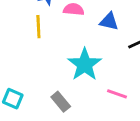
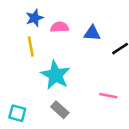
cyan star: (85, 64) -> (55, 75), moved

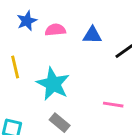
yellow line: (31, 47) -> (15, 67), moved

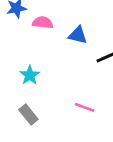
cyan star: (53, 84) -> (30, 75), size x0.6

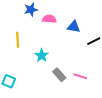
gray rectangle: (28, 115) -> (59, 75), moved

